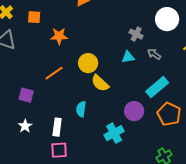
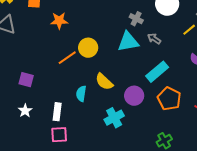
cyan triangle: (128, 57) -> (128, 42), size x1.6
orange line: (54, 73) -> (67, 58), moved
yellow semicircle: (100, 83) -> (104, 82), moved

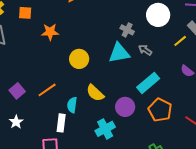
orange line: (67, 58) -> (47, 90), moved
purple square: (26, 80) -> (17, 91), turned 35
white rectangle: (57, 112) -> (61, 123), moved

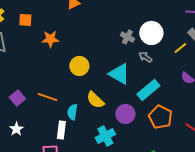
white circle: (158, 15) -> (151, 33), moved
cyan triangle: (119, 53) -> (119, 74), moved, turned 40
orange line: (47, 90) -> (47, 97), turned 54

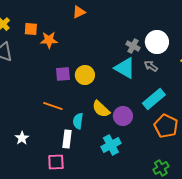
orange star: (50, 39) -> (49, 40), moved
cyan triangle: (119, 74) -> (125, 68), moved
purple square: (17, 98) -> (63, 74), moved, turned 35
purple circle: (125, 114) -> (123, 116), moved

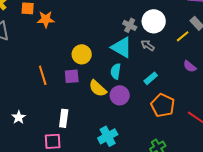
purple square: (63, 74) -> (72, 76), moved
cyan rectangle: (154, 99) -> (151, 78), size x0.6
orange line: (53, 106) -> (43, 75), moved, turned 54
cyan semicircle: (78, 121) -> (116, 71), moved
cyan cross: (111, 145) -> (108, 136), moved

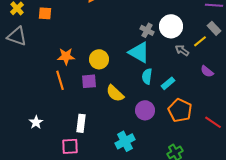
orange star: (46, 19) -> (66, 56), moved
gray arrow: (148, 45) -> (182, 50), moved
cyan semicircle: (116, 71) -> (147, 76), moved
purple circle: (120, 95) -> (145, 110), moved

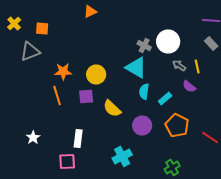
gray triangle: (17, 36) -> (30, 52), moved, turned -40
yellow line: (200, 41) -> (197, 66), moved, turned -64
purple semicircle: (207, 71) -> (189, 86), moved

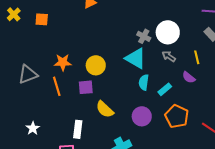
gray triangle: (30, 52) -> (28, 74), moved
gray arrow: (179, 66) -> (169, 56), moved
yellow semicircle: (112, 108) -> (105, 109), moved

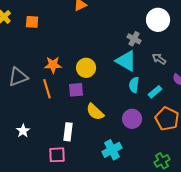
white circle: (168, 32) -> (158, 20), moved

